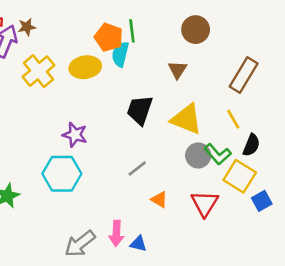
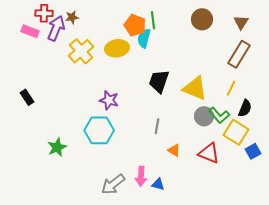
brown triangle: (177, 70) -> (241, 22), moved
yellow line: (233, 119) -> (231, 88), turned 56
gray line: (137, 168) -> (157, 126), turned -42
red triangle: (205, 203) -> (209, 153), turned -40

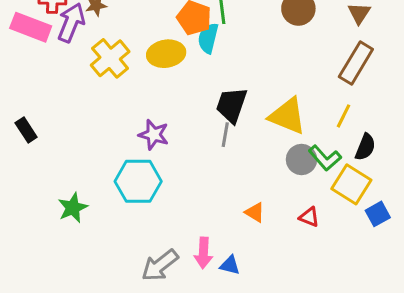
pink rectangle: (30, 31) -> (31, 27), size x1.4
gray line: (157, 126) -> (225, 135), moved
red triangle: (209, 153) -> (309, 217), size x0.6

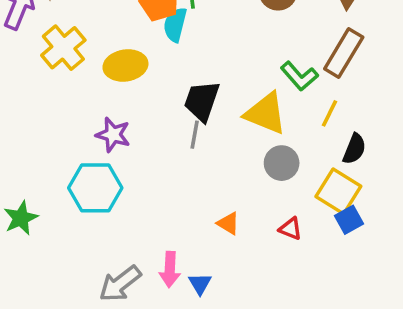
yellow ellipse: (166, 54) -> (125, 65), moved
green L-shape: (325, 158) -> (299, 76), moved
blue square: (378, 214) -> (349, 220), moved
blue triangle: (230, 265) -> (200, 284), turned 45

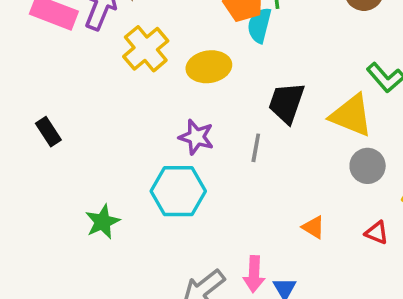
gray line: (195, 135) -> (256, 148), moved

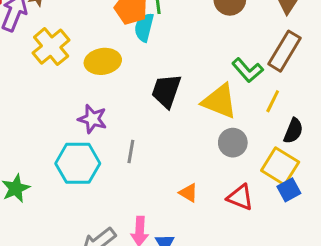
gray line: (256, 148) -> (131, 151), moved
red triangle: (377, 233) -> (240, 197), size x1.4

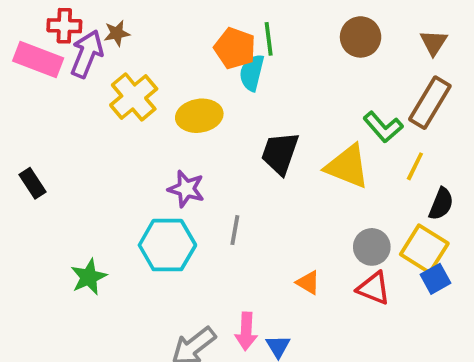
gray circle: (233, 143) -> (372, 247), moved

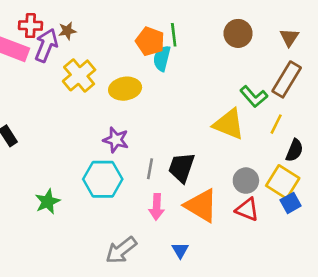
black trapezoid: (280, 153) -> (182, 167), moved
orange triangle: (308, 283) -> (201, 206), size x2.0
pink arrow: (246, 331) -> (157, 207), moved

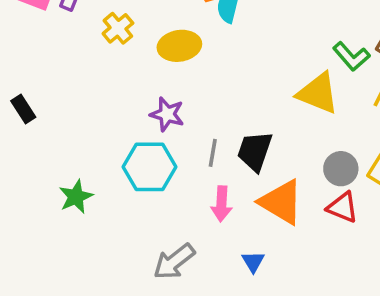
yellow cross: (79, 75) -> (118, 28), size x0.7

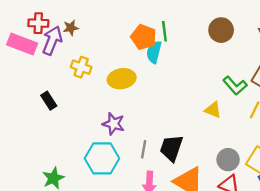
yellow cross: (118, 28) -> (81, 67), turned -30
yellow triangle: (318, 93) -> (213, 110), size x0.6
black rectangle: (23, 109) -> (49, 101), moved

